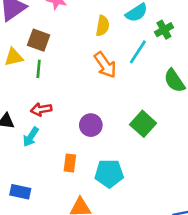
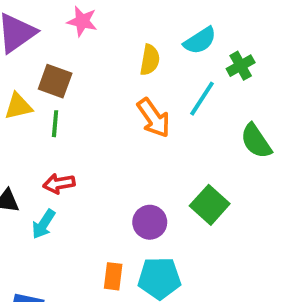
purple circle: (91, 125) -> (150, 222), moved
orange rectangle: (70, 163) -> (113, 276), moved

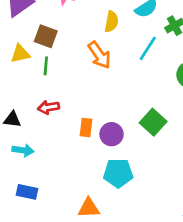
orange arrow: (154, 118) -> (99, 55), moved
cyan arrow: (43, 224) -> (23, 150), moved, turned -115
orange rectangle: (113, 276) -> (86, 127), moved

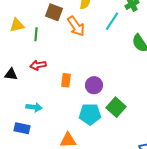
brown square: (46, 36) -> (54, 12), moved
green square: (153, 122) -> (116, 107), moved
purple circle: (111, 134) -> (94, 85), moved
cyan arrow: (23, 150) -> (34, 107), moved

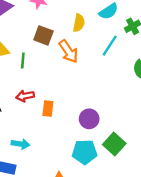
orange rectangle: (66, 80) -> (48, 109), moved

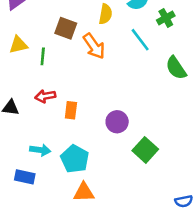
cyan line: (110, 46) -> (140, 40), turned -70
cyan pentagon: (85, 152) -> (75, 159), moved, turned 30

